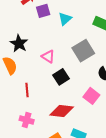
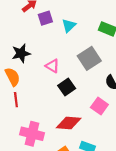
black star: (19, 44) -> (21, 53), turned 30
red line: (27, 90) -> (16, 100), moved
pink cross: (27, 120) -> (32, 134), size x1.5

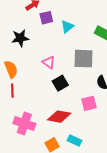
black star: (21, 53) -> (20, 38), moved
gray square: (89, 58) -> (83, 59), turned 30
pink square: (99, 106) -> (89, 103), turned 35

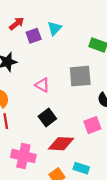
cyan triangle: (67, 27) -> (55, 28), moved
black square: (60, 83) -> (47, 118), moved

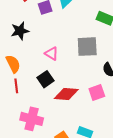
black square: (47, 118) -> (45, 79), moved
red diamond: (61, 144) -> (66, 94), moved

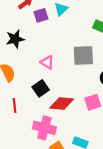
red line: (16, 86) -> (15, 105), moved
pink cross: (32, 119) -> (44, 128), moved

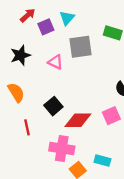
gray square: (83, 56) -> (81, 47), moved
pink triangle: (47, 62) -> (56, 62), moved

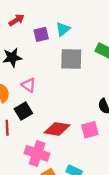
red arrow: (28, 15) -> (17, 20), moved
pink triangle: (56, 62) -> (29, 85), moved
black square: (53, 106) -> (23, 111), moved

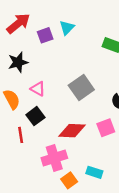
red arrow: (17, 20) -> (18, 23), size x1.5
gray square: (71, 59) -> (81, 88), moved, turned -30
pink cross: (37, 153) -> (54, 158), turned -30

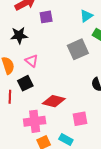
cyan triangle: (67, 28) -> (86, 16), moved
gray square: (81, 88) -> (78, 49), moved
pink square: (106, 128) -> (80, 119), moved

